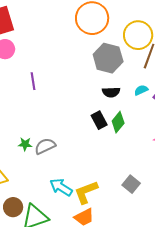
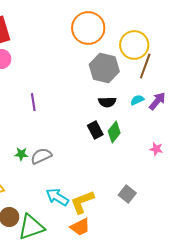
purple line: (33, 81) -> (33, 102), moved

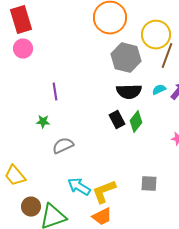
black semicircle: (107, 102) -> (129, 92), size x1.4
green star: (21, 154) -> (43, 122), moved
gray square: (127, 194) -> (149, 184), turned -36

